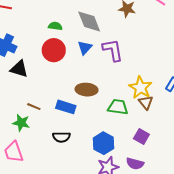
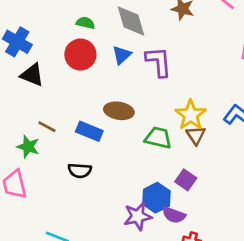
blue hexagon: (104, 143) -> (156, 198), moved

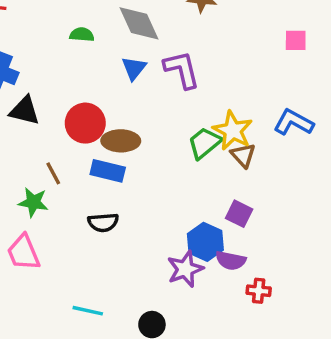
red circle: (80, 55) -> (85, 123), moved
brown ellipse: (119, 111) -> (121, 141), moved
brown line: (47, 127) -> (53, 173), turned 42
green trapezoid: (158, 138) -> (205, 143), moved, turned -44

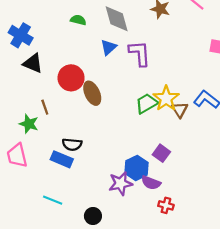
brown ellipse: (121, 141) -> (92, 93), turned 55
brown triangle: (243, 155) -> (180, 110), moved
blue rectangle: (108, 171) -> (62, 159), moved

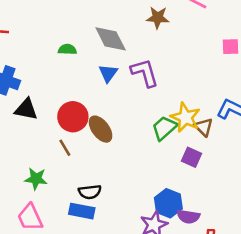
brown line: (45, 107) -> (65, 148), moved
purple square: (161, 153) -> (192, 157), moved

